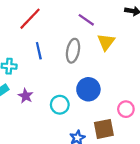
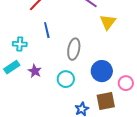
gray ellipse: (73, 51) -> (74, 49), moved
blue circle: (88, 89) -> (102, 71), moved

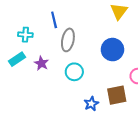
gray ellipse: (74, 49) -> (68, 40), moved
blue circle: (102, 71) -> (112, 50), moved

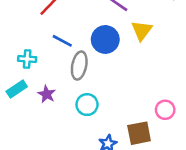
blue line: (54, 20) -> (62, 41), turned -49
blue circle: (112, 50) -> (105, 39), moved

